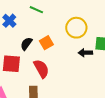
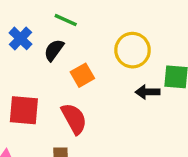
black semicircle: (26, 44) -> (54, 50), moved

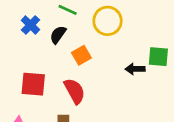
yellow circle: (133, 50) -> (108, 21), moved

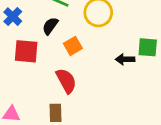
blue cross: (30, 25) -> (13, 17), moved
red square: (33, 84) -> (26, 51), moved

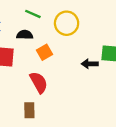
black semicircle: (50, 26) -> (25, 35), turned 56

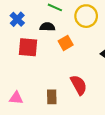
red semicircle: (39, 82) -> (79, 85), moved

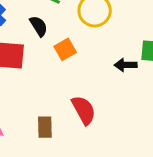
black semicircle: (47, 27) -> (39, 26), turned 56

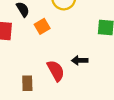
black arrow: (126, 65) -> (80, 60), moved

